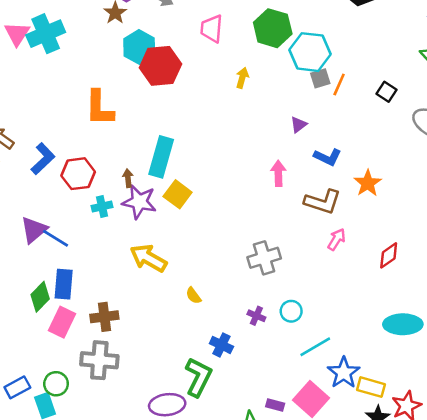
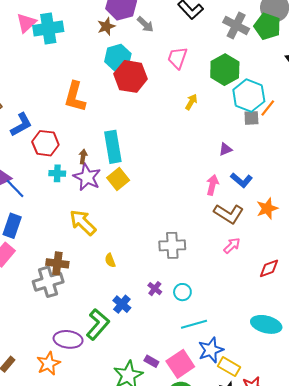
orange line: (339, 84) -> (268, 108), moved
cyan rectangle: (161, 157) -> (113, 147), turned -40
pink arrow: (278, 173) -> (212, 185), moved
brown cross: (104, 317) -> (57, 263), moved
gray cross: (99, 360) -> (48, 282), moved, turned -36

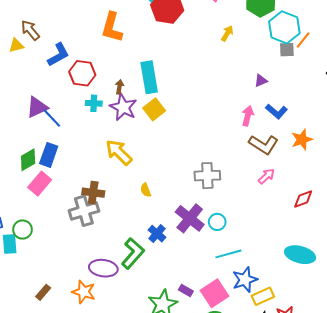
purple cross: (155, 289) -> (190, 218), size x2.0
orange star: (48, 363) -> (84, 292), turned -30
yellow rectangle: (229, 367) -> (263, 296), turned -55

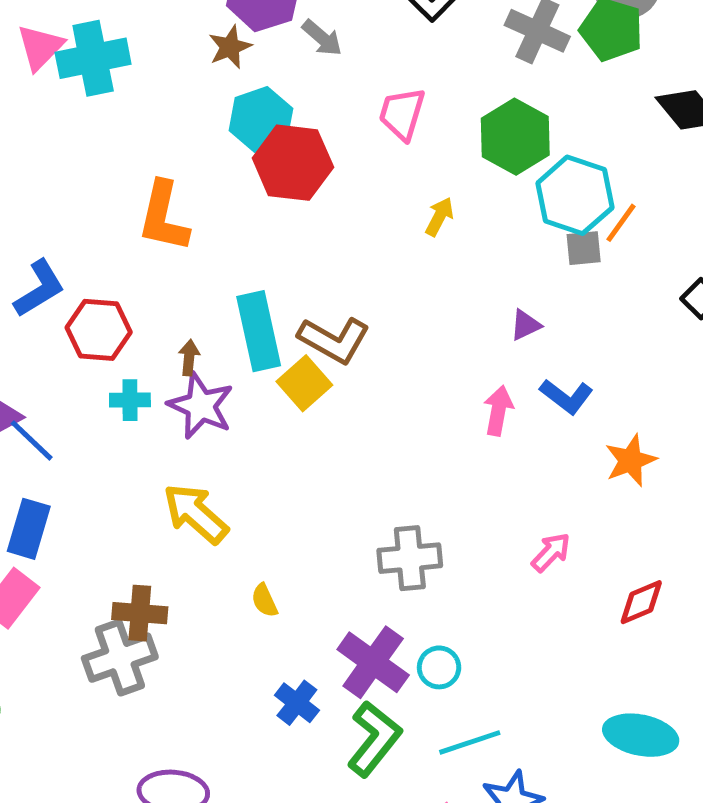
yellow square: (154, 109) -> (304, 383), moved
brown L-shape: (264, 145) -> (334, 340), moved
green L-shape: (133, 253) -> (374, 739), moved

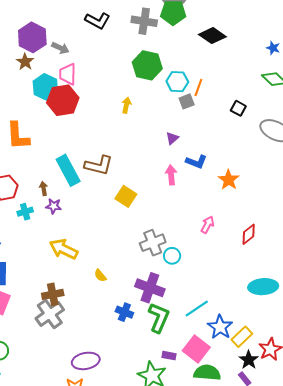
pink trapezoid: (402, 114) -> (68, 74), moved
cyan hexagon: (575, 195) -> (177, 82), size x0.7
yellow square: (304, 383) -> (126, 196), moved
purple star: (201, 406) -> (54, 206), size x0.6
cyan circle: (439, 667) -> (172, 256), moved

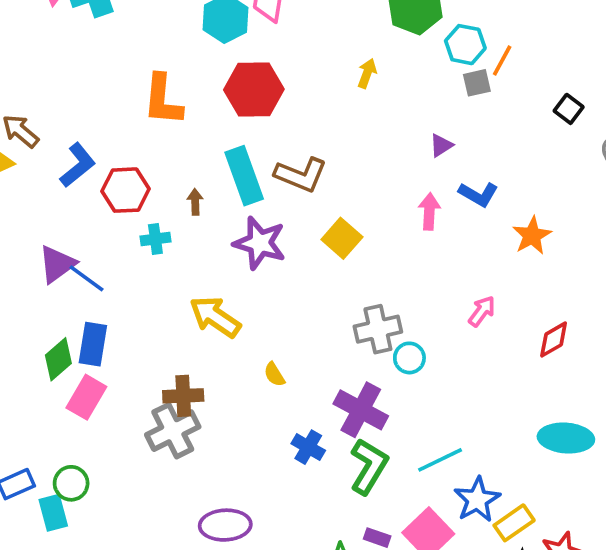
red hexagon: (63, 100) -> (254, 90), moved
purple star: (54, 206) -> (260, 243), moved, size x1.8

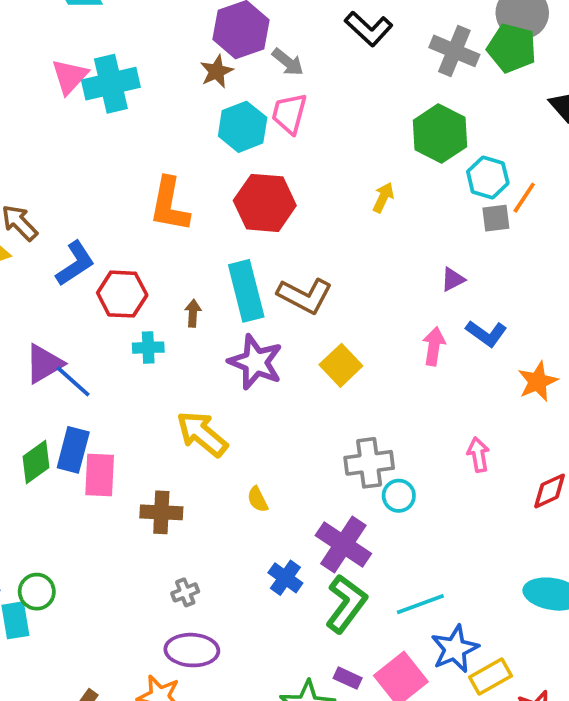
pink arrow: (482, 311) -> (478, 455), turned -52
pink rectangle: (86, 397) -> (100, 475), moved, turned -33
gray cross: (173, 431) -> (185, 592), moved, size x0.5

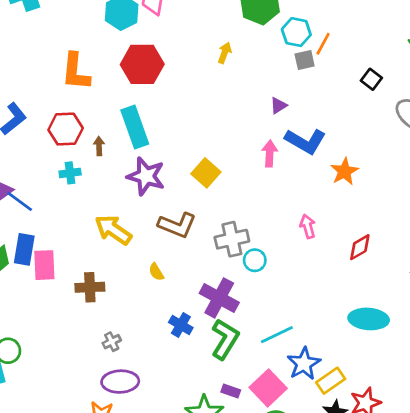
red hexagon: (122, 294) -> (66, 129), moved
brown L-shape: (305, 296) -> (177, 225), moved
blue L-shape: (486, 333) -> (305, 141), size x1.4

